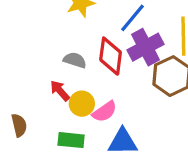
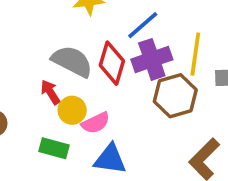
gray semicircle: (75, 60) -> (72, 61), size x1.6

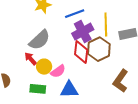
blue line: (143, 25) -> (75, 14), turned 30
gray semicircle: (72, 61) -> (40, 40), turned 120
red diamond: (112, 63) -> (81, 52), moved

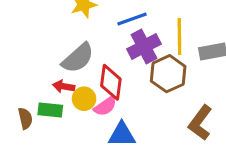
red diamond: (81, 52) -> (111, 82), moved
red arrow: (31, 59) -> (64, 86), turned -40
green rectangle: (38, 89) -> (50, 110), moved

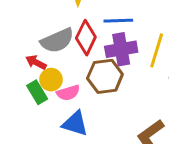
brown hexagon: (168, 74) -> (105, 76), moved
red diamond: (111, 82) -> (86, 38), moved
green rectangle: (50, 110) -> (37, 92), moved, turned 35

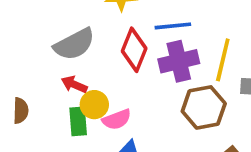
gray semicircle: (57, 40) -> (74, 44), moved
brown hexagon: (105, 76) -> (204, 107), moved
green rectangle: (37, 92) -> (78, 121), turned 30

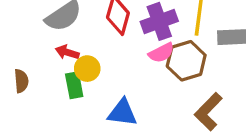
pink semicircle: (117, 119) -> (161, 53), moved

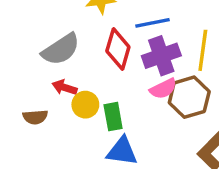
brown semicircle: (21, 81) -> (35, 117), moved, turned 90
green rectangle: (74, 85) -> (113, 117), moved

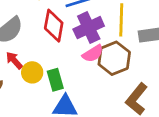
red arrow: (64, 87) -> (14, 60), turned 36

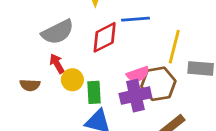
red diamond: (54, 26) -> (105, 37), turned 40
purple cross: (89, 28) -> (135, 96), moved

